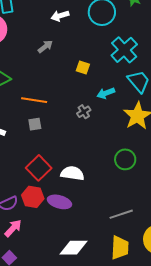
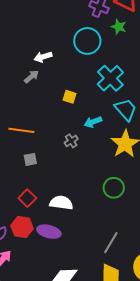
white arrow: (60, 16) -> (43, 57), moved
gray square: (35, 124) -> (30, 159), moved
red square: (39, 168) -> (27, 198), size x0.7
gray line: (121, 214) -> (111, 243), turned -40

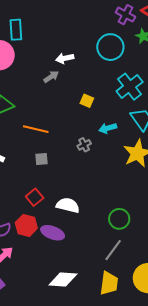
green circle: (114, 188) -> (119, 219), moved

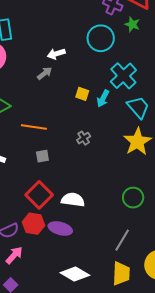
cyan arrow: (108, 128) -> (103, 98), moved, turned -42
red square: (35, 197) -> (39, 195), size x1.5
green circle: (119, 219) -> (133, 198), moved
white diamond: (63, 279) -> (75, 274), turned 32

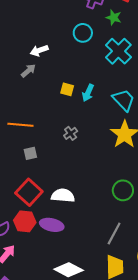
cyan circle: (101, 38) -> (83, 33), size x0.7
cyan cross: (123, 76) -> (118, 51), moved

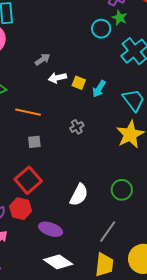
green star: (114, 17) -> (120, 18), moved
white arrow: (39, 50) -> (57, 78), moved
white semicircle: (63, 196) -> (79, 195), moved, turned 105
purple ellipse: (52, 225) -> (51, 229), moved

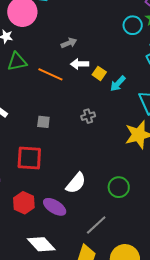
orange line: (28, 112) -> (50, 74), moved
red square: (28, 180) -> (29, 158), turned 32
red hexagon: (21, 209) -> (24, 203), moved
purple ellipse: (51, 229) -> (55, 207), moved

